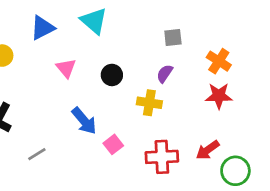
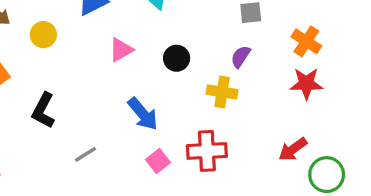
pink triangle: (66, 68) -> (121, 50), turned 40
pink square: (113, 144) -> (158, 161), moved
red cross: (162, 157) -> (207, 151), moved

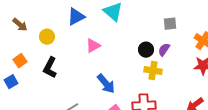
black circle: (177, 58) -> (146, 50), moved
black L-shape: (43, 111) -> (50, 68), moved

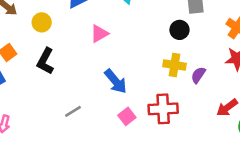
black circle: (146, 50) -> (179, 30), moved
purple semicircle: (164, 50) -> (198, 75), moved

